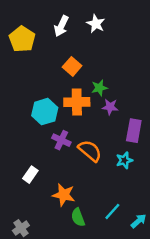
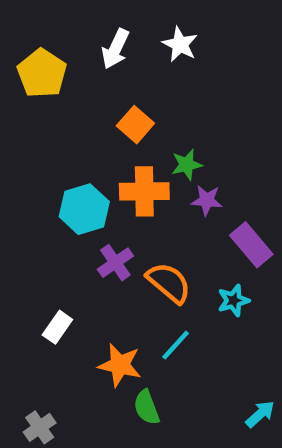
purple rectangle: (134, 131) -> (251, 245), turned -50
purple cross: (61, 140) -> (115, 263), turned 30
cyan line: (112, 211) -> (176, 345), moved

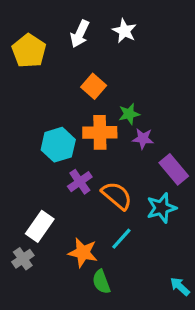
cyan star: (233, 300) -> (161, 208), size x1.4
white rectangle: (57, 327) -> (40, 226), size x1.4
cyan arrow: (260, 414) -> (180, 286), turned -95
gray cross: (40, 427) -> (23, 259), moved

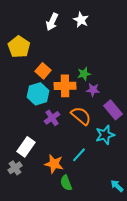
yellow pentagon: (29, 51) -> (19, 47), moved
orange square: (94, 86) -> (43, 71), moved
orange semicircle: (117, 196) -> (81, 116), moved

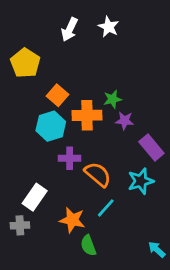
orange semicircle: (81, 116) -> (98, 174), moved
purple cross: (52, 118) -> (70, 158), turned 35
gray cross: (15, 168) -> (20, 225), turned 32

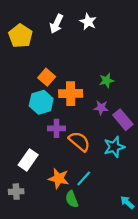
yellow pentagon: (25, 63) -> (21, 36), moved
green star: (113, 99) -> (107, 80), moved
purple star: (125, 121) -> (101, 108), moved
cyan line: (106, 208) -> (84, 178), moved
gray cross: (20, 225) -> (16, 192), moved

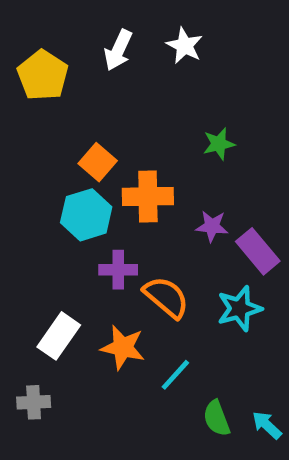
green star: (107, 80) -> (219, 144), moved
orange star: (59, 178) -> (123, 347), moved
green semicircle: (72, 199) -> (217, 418), moved

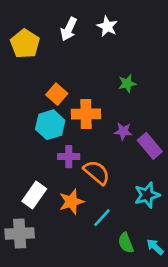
cyan star: (239, 309) -> (147, 195), moved
orange star: (123, 347) -> (71, 202), turned -30
gray cross: (34, 402) -> (20, 233), size x1.5

